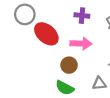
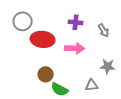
red ellipse: (46, 34) -> (43, 39), turned -35
brown circle: (69, 65) -> (46, 74), moved

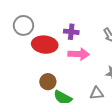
purple cross: (76, 22) -> (71, 32), moved

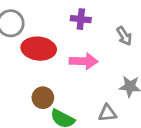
purple cross: (71, 32) -> (81, 19), moved

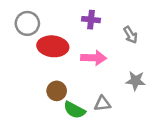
gray triangle: (107, 113) -> (102, 104), moved

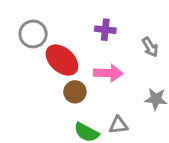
red ellipse: (53, 46) -> (62, 60), turned 36
brown circle: (57, 91) -> (75, 92), moved

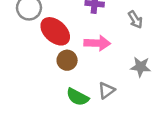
gray triangle: (118, 125) -> (106, 90), turned -30

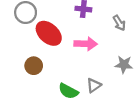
brown circle: (67, 60) -> (34, 66), moved

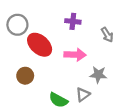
gray star: (124, 65) -> (98, 75), moved

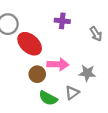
pink arrow: (75, 55) -> (58, 64), moved
brown circle: (25, 76) -> (37, 74), moved

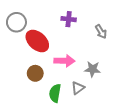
brown circle: (37, 74) -> (35, 73), moved
green semicircle: (48, 98) -> (55, 93), turned 72

